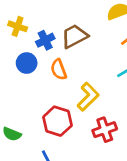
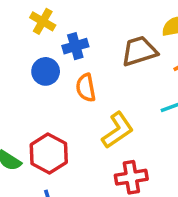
brown trapezoid: (74, 36) -> (139, 51), moved
red hexagon: (57, 121) -> (49, 154), moved

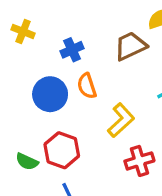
yellow cross: (43, 21) -> (23, 31), moved
blue circle: (46, 71) -> (50, 94), moved, size x1.4

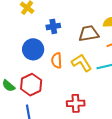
orange semicircle: (87, 86) -> (57, 61), moved
yellow L-shape: (121, 120) -> (82, 63), moved, turned -95

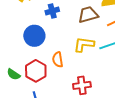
orange semicircle: (57, 61) -> (58, 60), moved
yellow L-shape: (82, 63) -> (84, 44), turned -45

